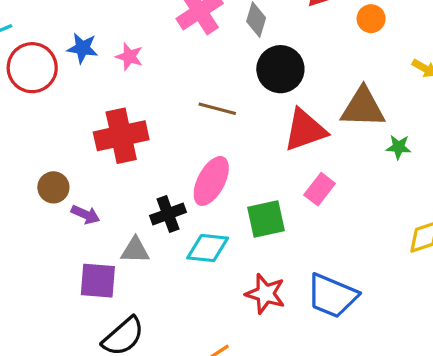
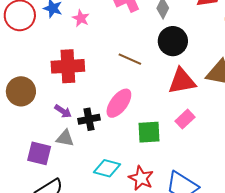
brown circle: (53, 187) -> (21, 91), size x1.5
purple arrow: (85, 215) -> (63, 111), moved
cyan diamond: (208, 248) -> (107, 168), moved

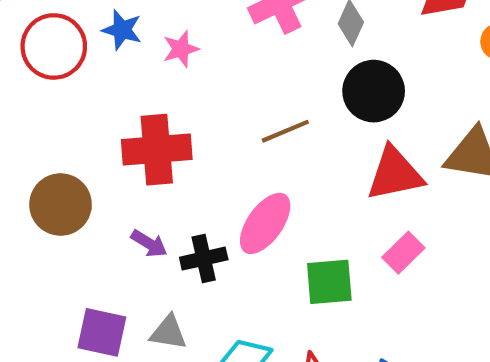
pink star: (81, 18) -> (181, 49), turned 30
brown line: (130, 59) -> (285, 131), turned -45
gray triangle: (65, 138) -> (168, 332), moved

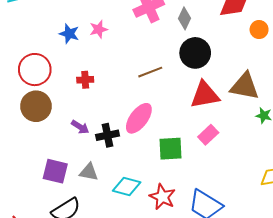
blue star: (122, 30) -> (69, 34), moved
red circle: (54, 46) -> (35, 70), moved
red cross: (157, 150) -> (85, 80), size x0.5

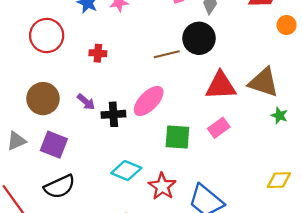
black circle: (195, 53) -> (199, 38), moved
brown circle: (36, 106) -> (43, 99), moved
gray triangle: (89, 172) -> (16, 141), moved, turned -42

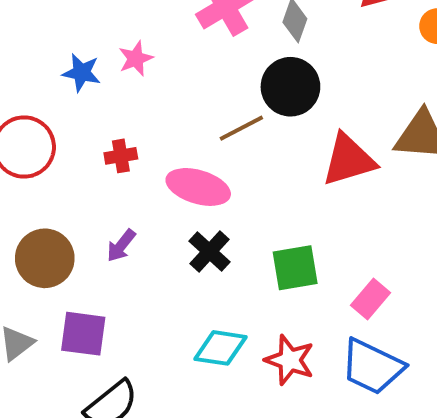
pink ellipse: (149, 101) -> (198, 187), moved, turned 76
purple arrow: (86, 102) -> (121, 246), turned 102
black cross: (113, 114) -> (210, 252), moved, turned -30
pink rectangle: (219, 128) -> (371, 299), moved

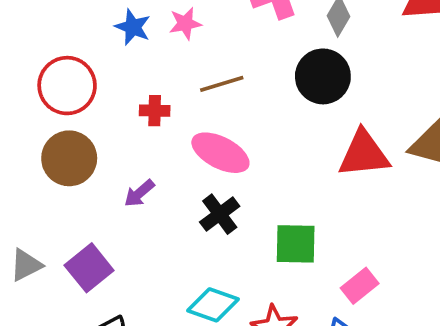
brown line: (241, 128) -> (222, 84), moved
brown circle: (45, 258) -> (69, 158), moved
purple square: (83, 334) -> (89, 268), turned 33

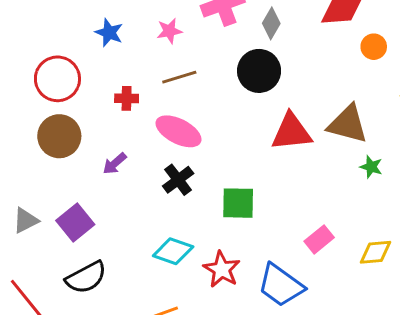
pink star: (185, 23) -> (169, 31), moved
pink rectangle: (360, 286) -> (319, 239), moved

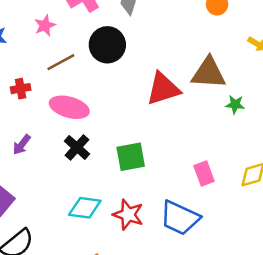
black circle: (259, 71) -> (107, 45), moved
pink rectangle: (319, 239) -> (204, 173), turned -60

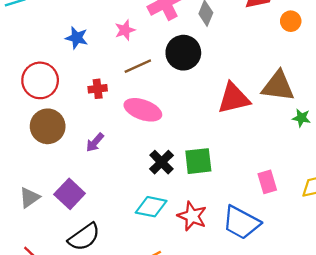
black cross: (77, 147) -> (161, 162), moved

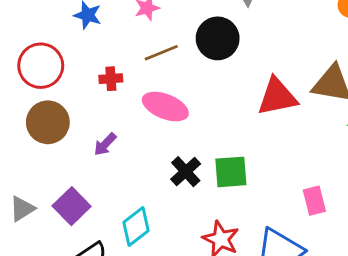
cyan diamond: (151, 207) -> (136, 226), moved, turned -52

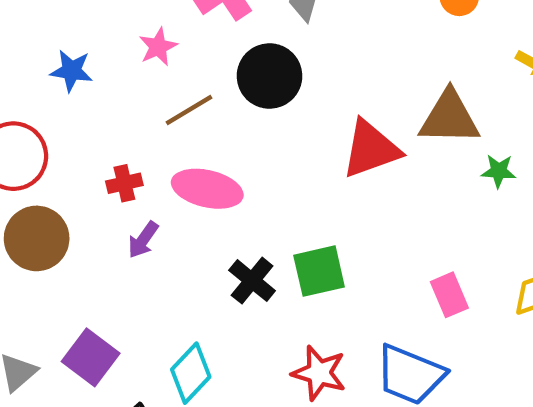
red cross: (111, 79) -> (124, 183), moved
purple arrow: (105, 144) -> (143, 240), moved

